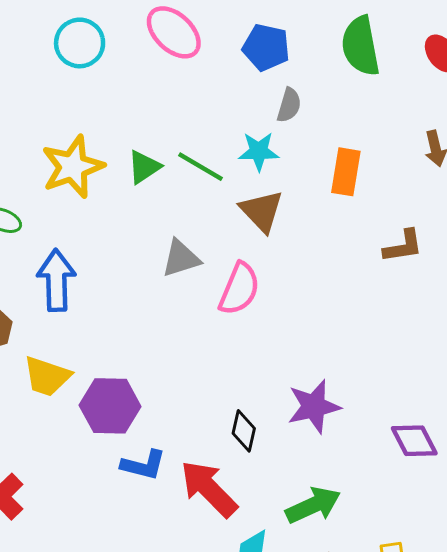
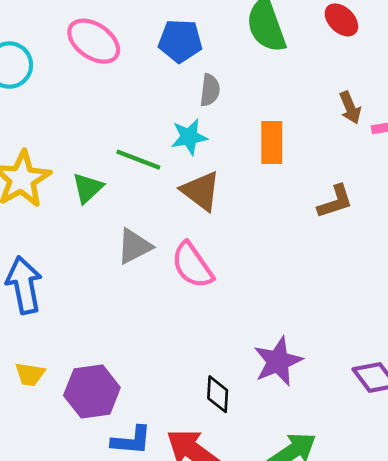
green triangle: (144, 167) -> (88, 188), moved
pink semicircle: (239, 289) -> (192, 265), turned 132
yellow trapezoid: (47, 376) -> (30, 374), size x0.7

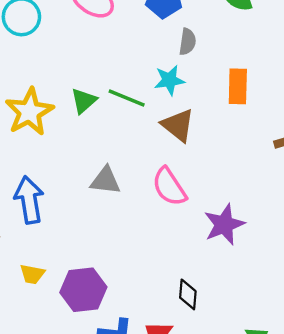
green triangle: (88, 188) -> (84, 101), moved
gray triangle: (134, 246) -> (105, 181), moved, turned 32
purple star: (278, 361) -> (224, 225), moved

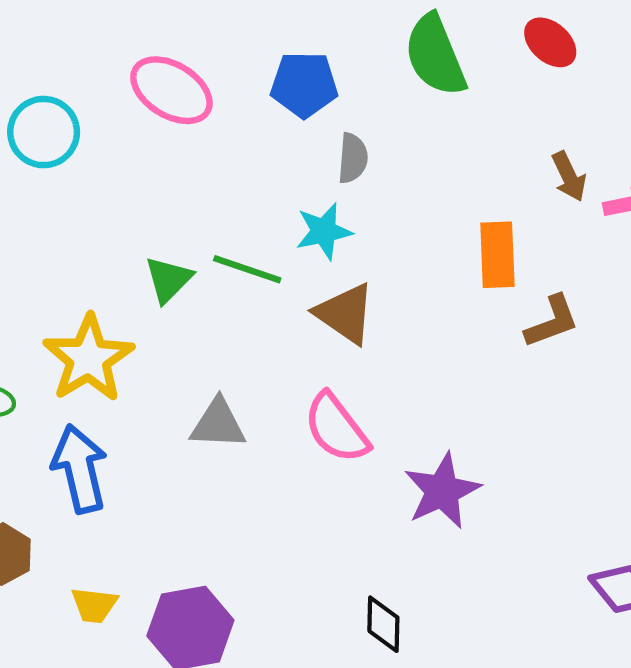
orange rectangle: (238, 86) -> (497, 255), moved
yellow star: (29, 112) -> (89, 359), moved

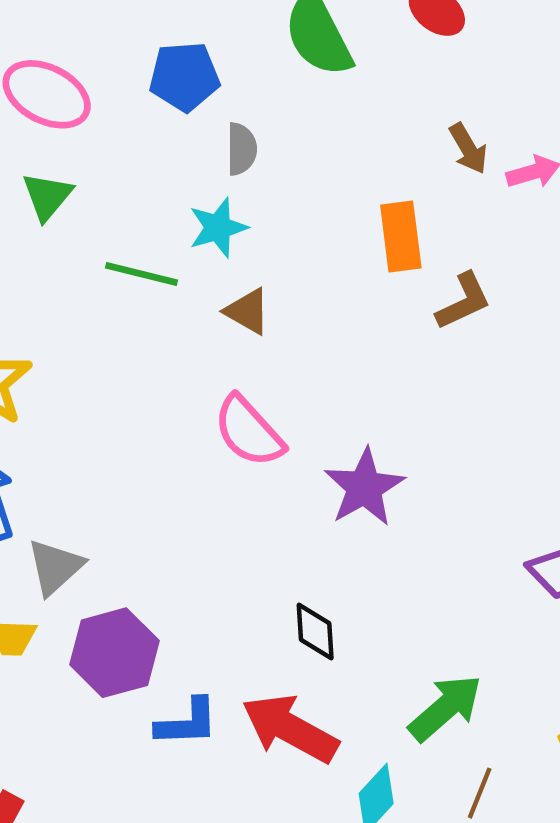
green triangle: (169, 279) -> (47, 196), moved
brown triangle: (345, 313) -> (247, 311), size x0.7
gray triangle: (218, 424) -> (55, 567), moved, turned -40

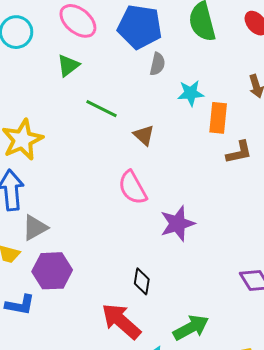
blue pentagon: (184, 77) -> (140, 27), size x1.4
cyan star: (218, 228) -> (191, 93), moved
blue L-shape: (187, 723) -> (20, 305), moved

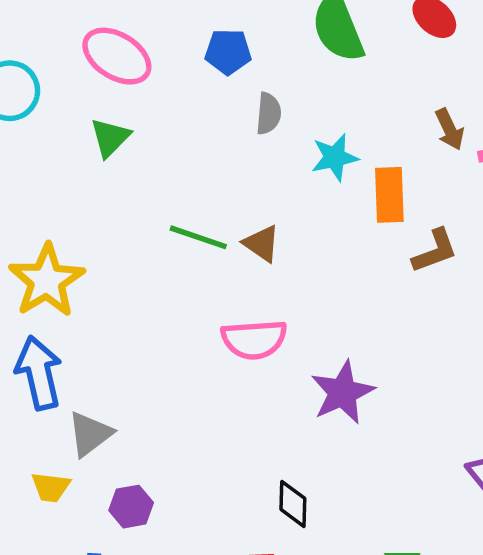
blue pentagon: (140, 27) -> (228, 52), size x0.6
green line: (101, 109) -> (198, 237), moved
pink semicircle: (133, 188) -> (254, 339), turned -57
purple hexagon: (52, 271) -> (131, 507), size x0.6

